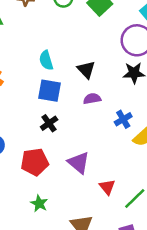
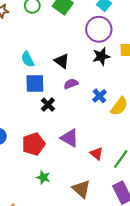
black cross: (49, 123) -> (48, 105), moved

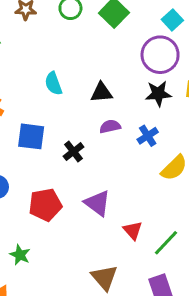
black triangle: (62, 61) -> (101, 92), turned -49
blue square: (35, 83) -> (31, 136), moved
blue cross: (99, 96) -> (148, 136), moved
green star: (43, 177) -> (20, 255), moved

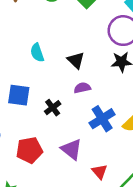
black triangle: (101, 92) -> (76, 60), turned 48
blue cross: (148, 136) -> (102, 119), moved, size x1.5

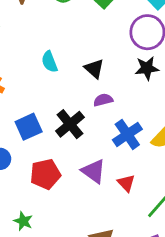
blue square: (19, 95) -> (29, 127), moved, turned -30
black cross: (53, 108) -> (70, 124), size x1.5
red triangle: (100, 172) -> (126, 183), moved

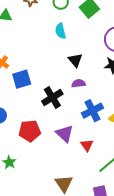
cyan semicircle: (50, 62) -> (60, 31), moved
blue square: (29, 127) -> (22, 79), moved

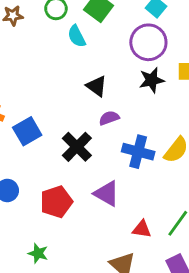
cyan semicircle: (60, 31) -> (77, 36), moved
blue cross: (92, 111) -> (138, 152), turned -35
red triangle: (87, 145) -> (142, 229), moved, turned -32

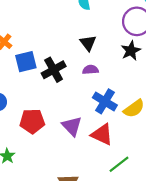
black star: (152, 80) -> (131, 51), turned -30
black cross: (77, 147) -> (54, 70), moved
red triangle: (142, 229) -> (102, 134), moved, size x1.5

